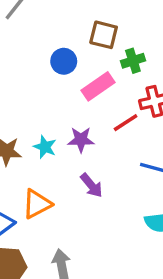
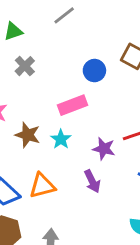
pink rectangle: (98, 86) -> (73, 105), moved
purple star: (81, 140) -> (104, 149), moved

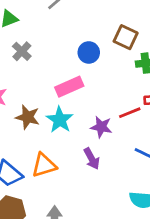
cyan star: (61, 139) -> (60, 120), size x1.4

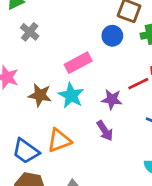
blue circle: (89, 52) -> (112, 36), moved

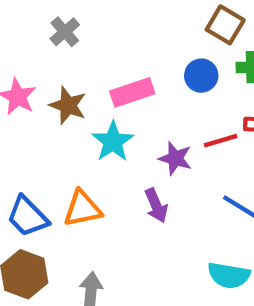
blue circle: (112, 36) -> (201, 76), moved
brown star: (40, 95) -> (68, 105), moved

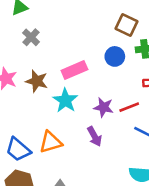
red line: (221, 141) -> (129, 107), moved

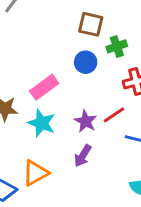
purple star: (104, 107) -> (86, 121), turned 30
purple arrow: (94, 136) -> (83, 156), turned 72

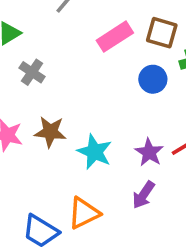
pink rectangle: (44, 87) -> (115, 37), moved

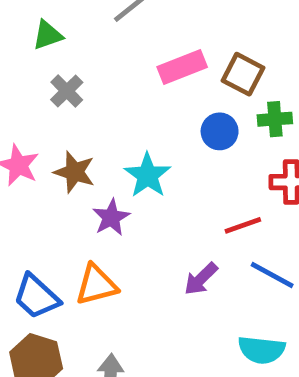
cyan star: (95, 152) -> (148, 175), moved
purple star: (149, 152) -> (111, 217), moved
purple arrow: (143, 195) -> (201, 279), moved

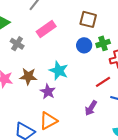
pink rectangle: (182, 67) -> (46, 29), moved
green cross: (275, 119) -> (103, 43), moved

